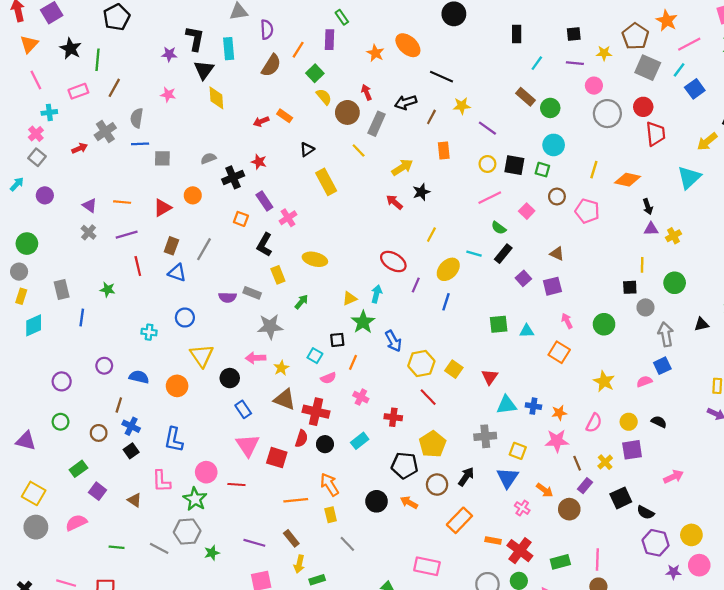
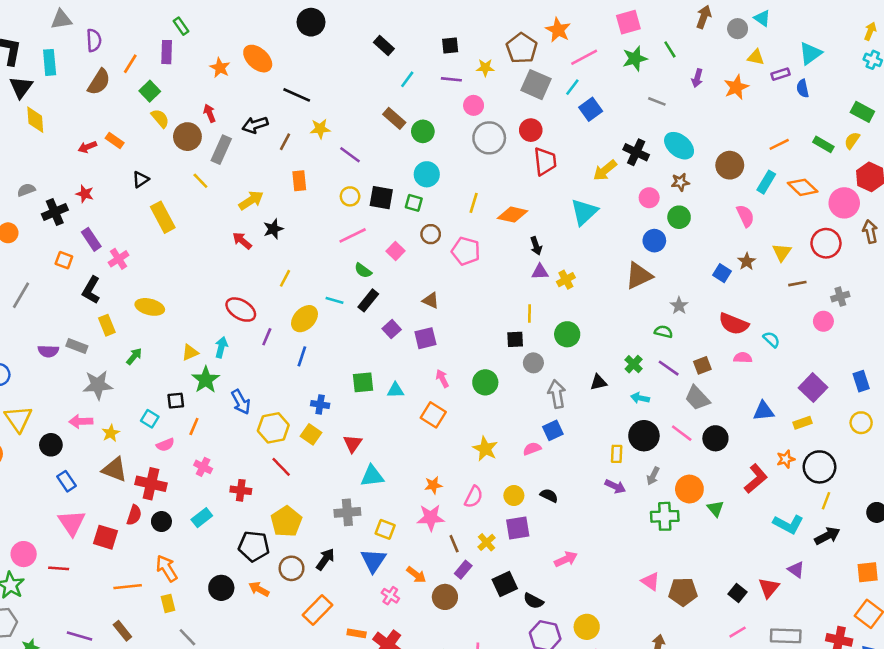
black rectangle: (517, 34) -> (384, 46), turned -48
blue cross: (533, 406) -> (320, 404), moved

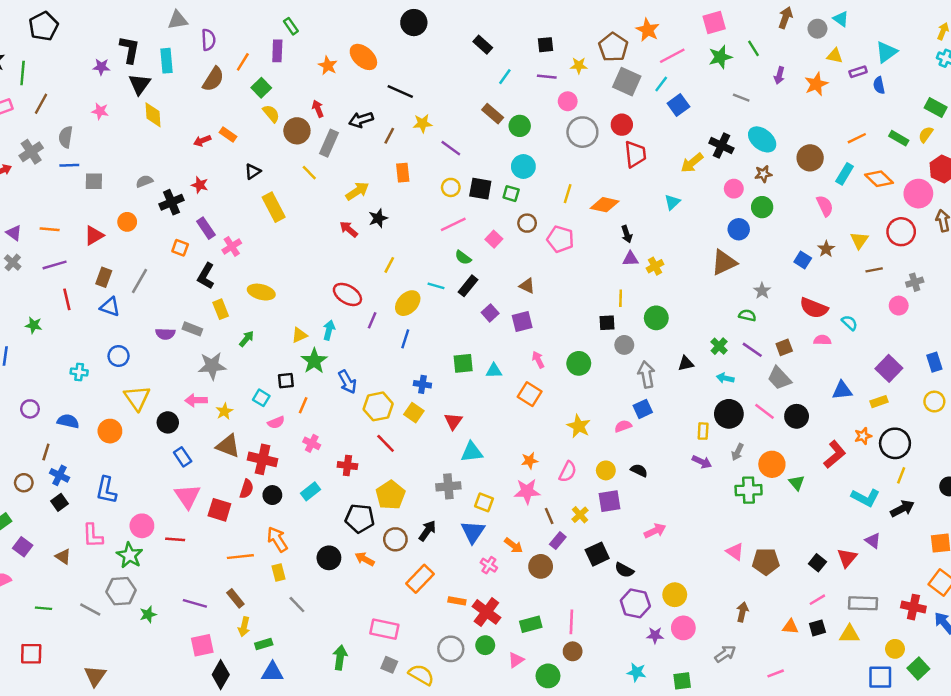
cyan triangle: (584, 212) -> (672, 202), size x0.6

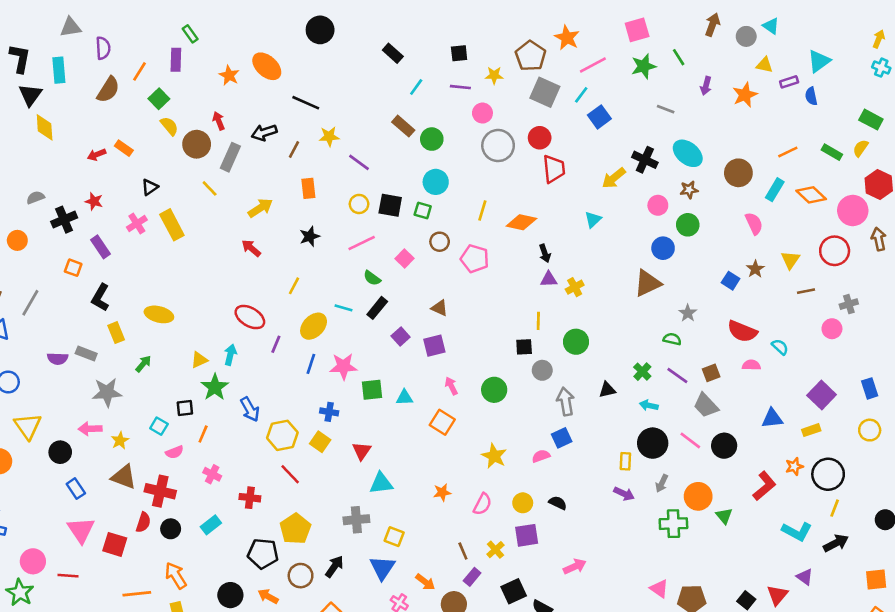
black star: (378, 218) -> (310, 236), moved
pink cross: (232, 246) -> (137, 223), moved
pink star: (527, 491) -> (343, 366), moved

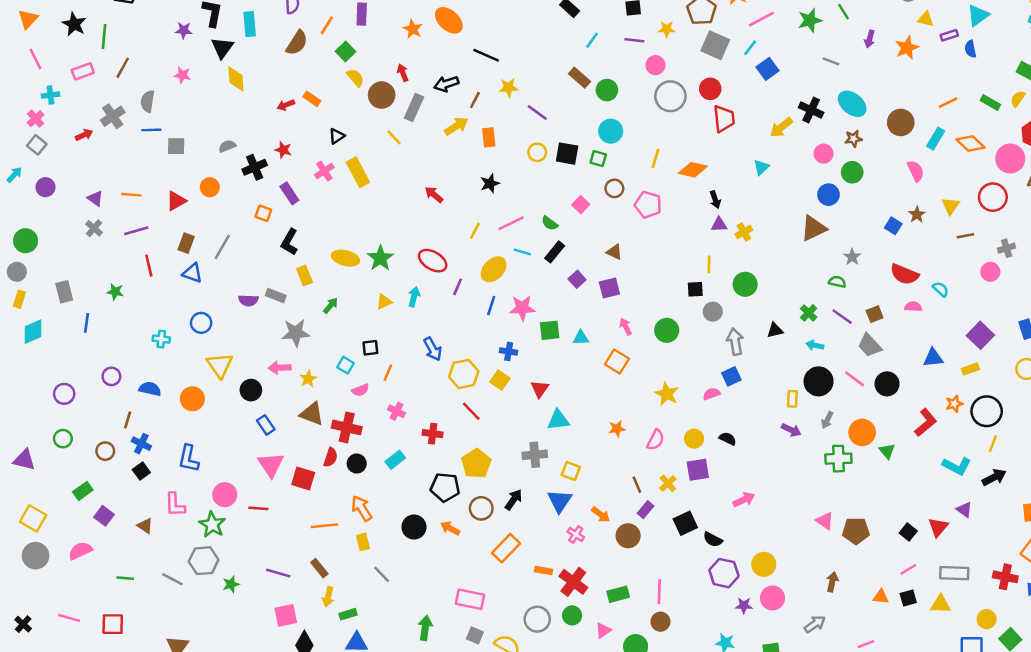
yellow arrow: (260, 208) -> (456, 126), moved
pink line: (362, 243) -> (511, 223), moved
green star: (215, 387) -> (380, 258), moved

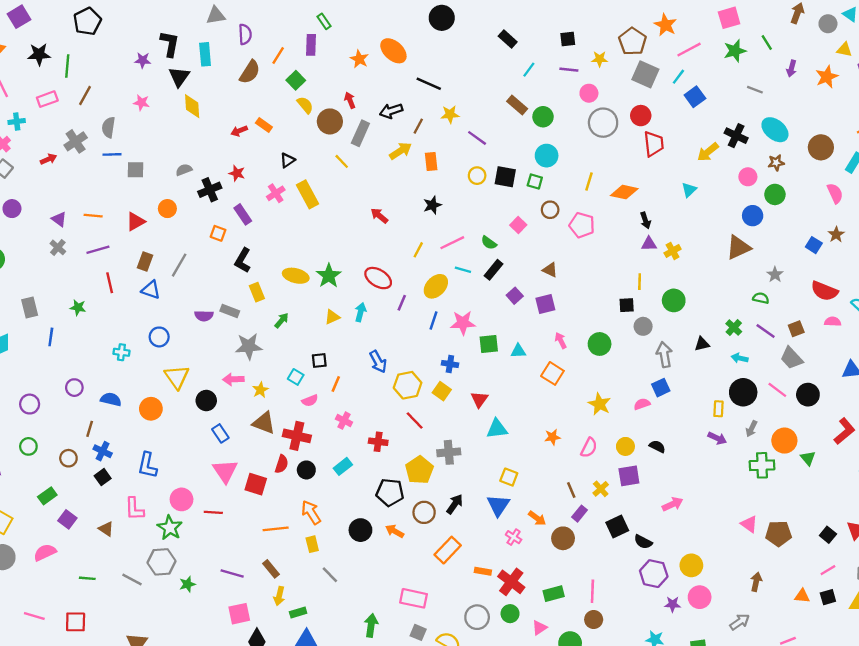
black star: (74, 24) -> (39, 54), turned -30
gray cross: (535, 455) -> (449, 452), moved

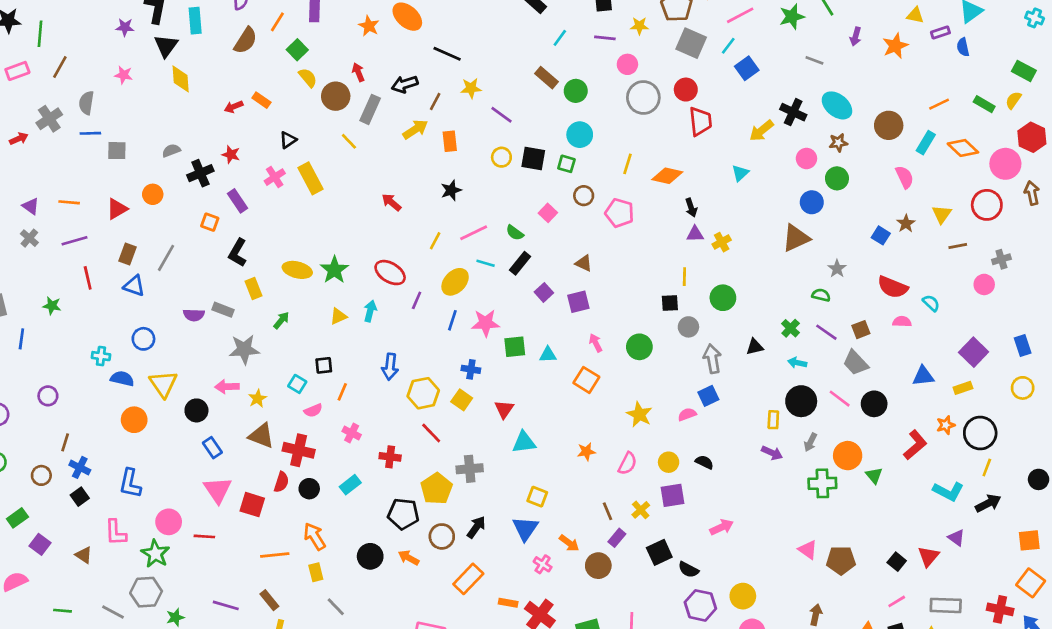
blue arrow: (378, 362) -> (390, 367), turned 35
blue semicircle: (111, 399) -> (122, 379), moved

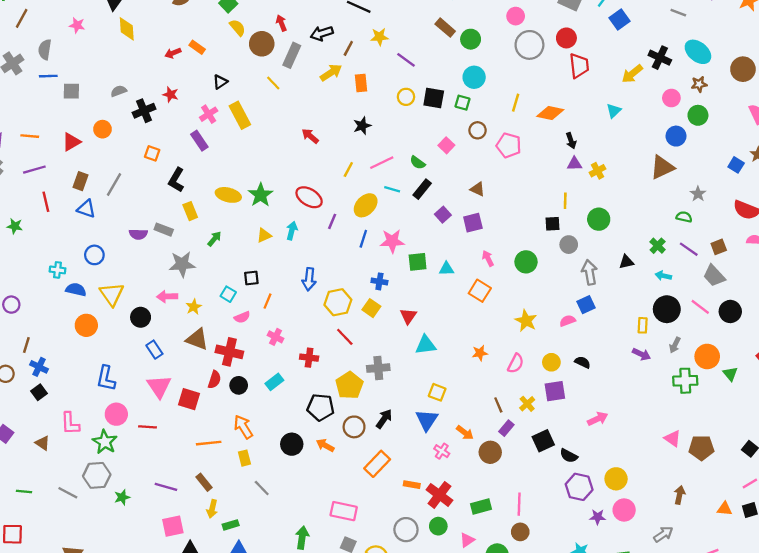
purple rectangle: (238, 201) -> (199, 141), moved
blue L-shape: (130, 483) -> (106, 378), moved

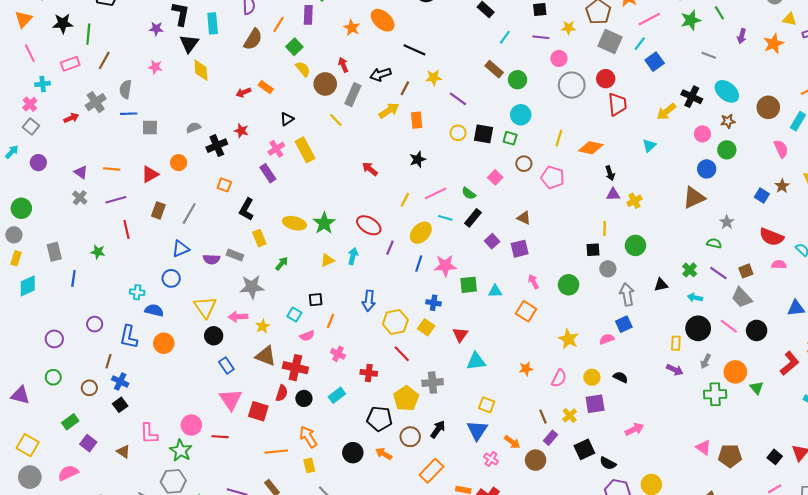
blue triangle: (86, 209) -> (181, 249), moved, turned -42
yellow triangle: (112, 294) -> (205, 307), moved
blue L-shape: (106, 378) -> (129, 337), moved

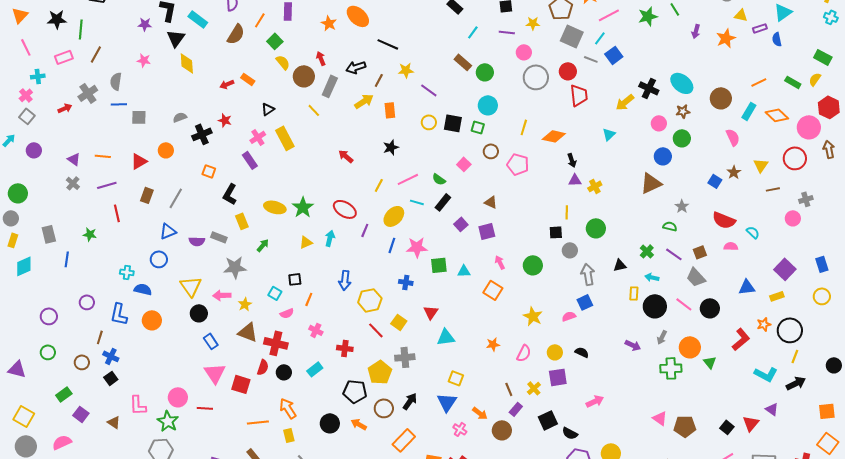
cyan rectangle: (213, 23) -> (198, 19), turned -48
gray line: (709, 55) -> (591, 59), moved
yellow square: (426, 327) -> (399, 322), moved
yellow rectangle: (676, 343) -> (634, 293), moved

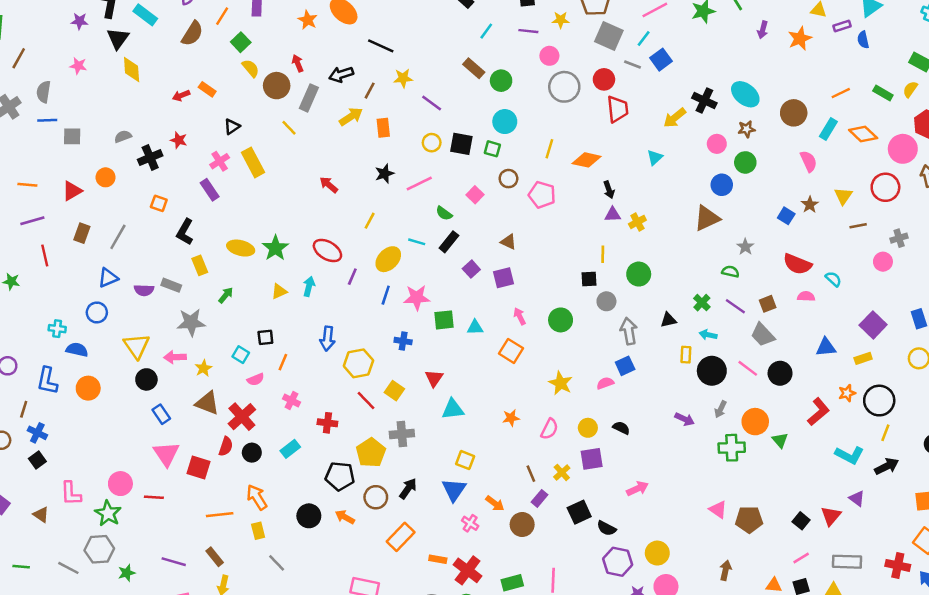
pink line: (408, 179) -> (419, 184), moved
red cross: (276, 343) -> (242, 417), turned 35

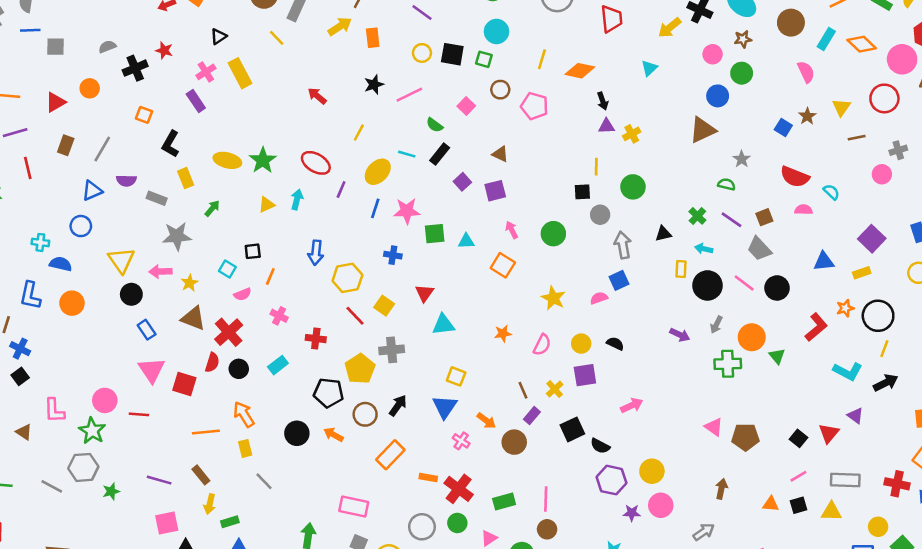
purple semicircle: (144, 290) -> (126, 181), moved

